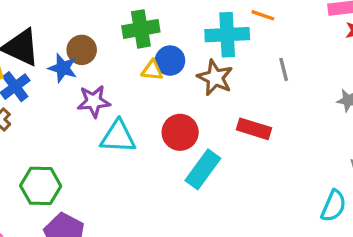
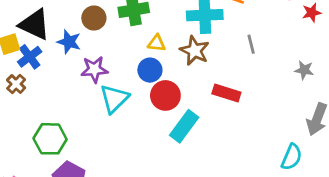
brown circle: (82, 50) -> (94, 18), moved
blue circle: (170, 61) -> (150, 70), moved
yellow triangle: (152, 70) -> (157, 43), moved
cyan triangle: (118, 137) -> (114, 99), turned -48

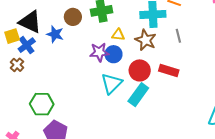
gray line: (251, 44) -> (178, 36), moved
purple star: (94, 69) -> (99, 52), moved
red circle: (165, 95) -> (140, 70), moved
cyan triangle: (114, 99) -> (111, 83), moved

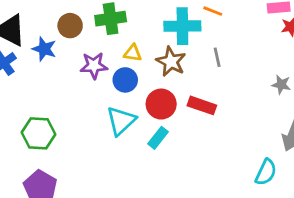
purple star: (99, 52) -> (94, 66), moved
cyan rectangle: (138, 95) -> (158, 138), size x0.7
green hexagon: (42, 104) -> (39, 133), moved

